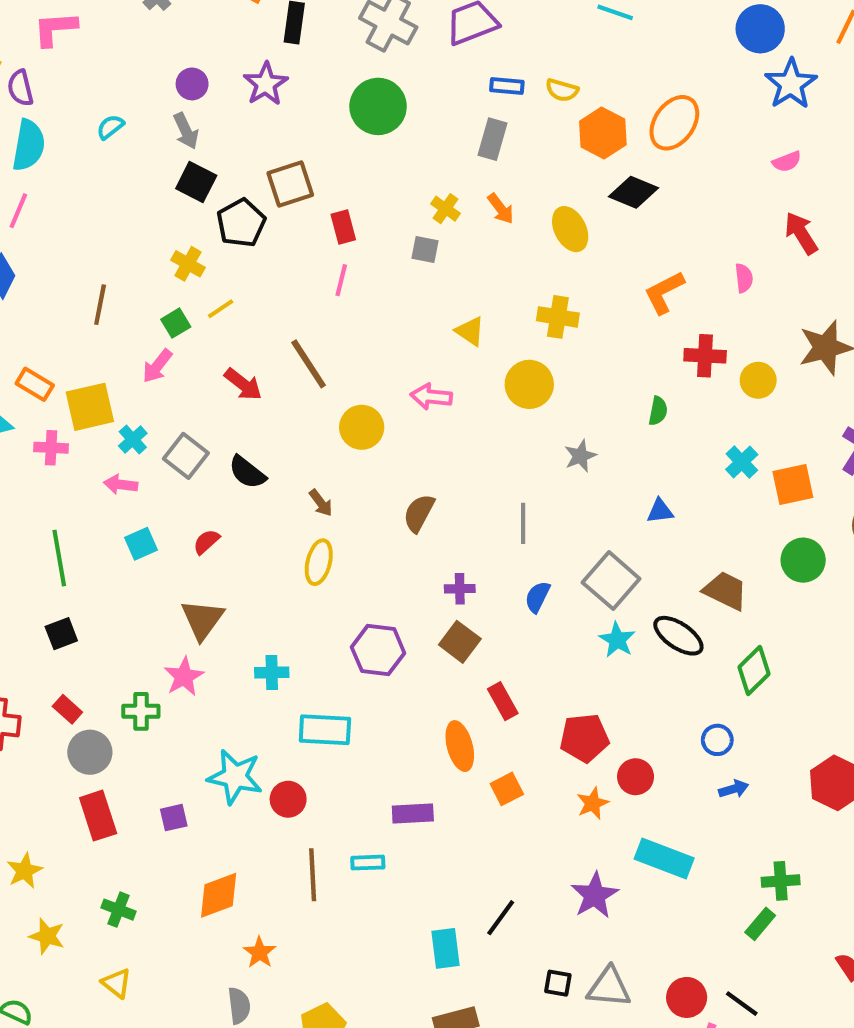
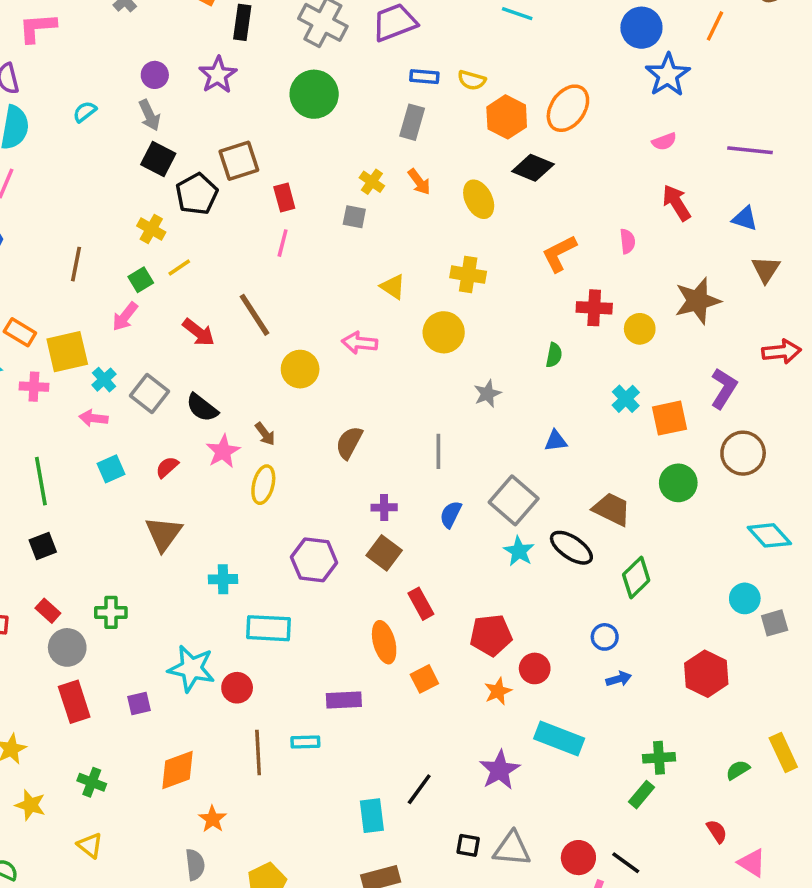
pink star: (184, 677) -> (223, 451), moved

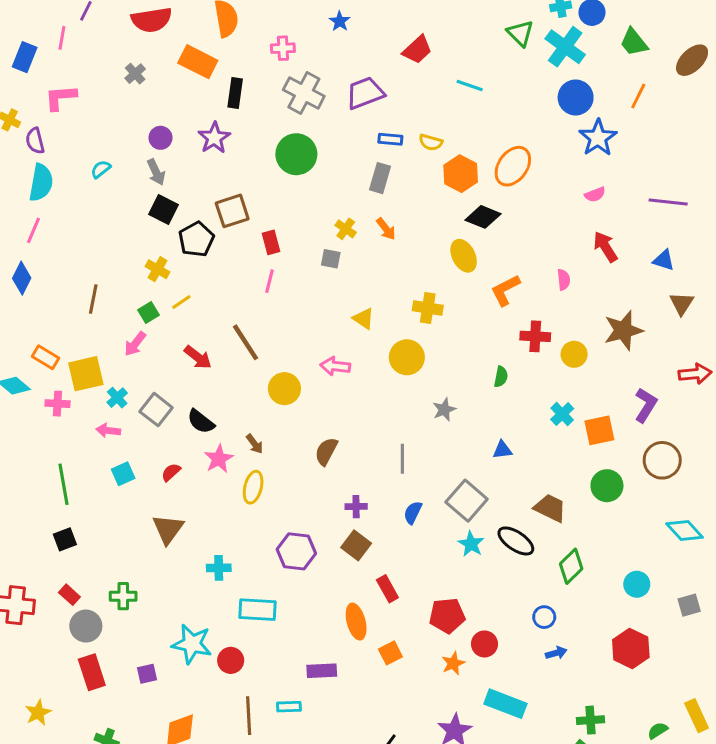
yellow ellipse: (479, 199) -> (464, 256), moved
cyan circle: (745, 598) -> (637, 584), moved

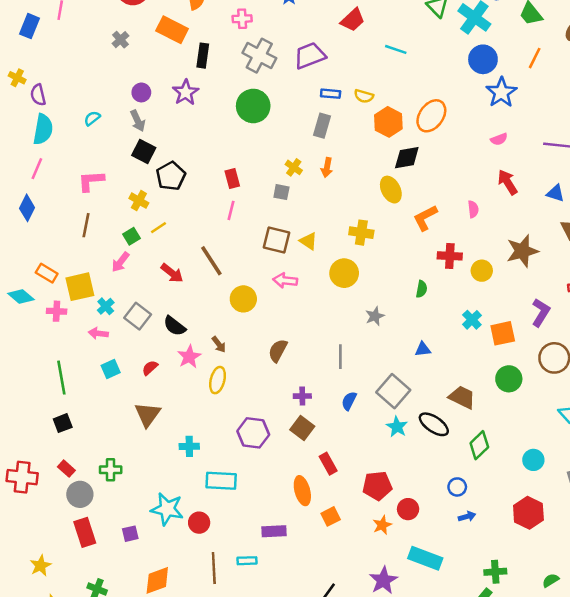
pink L-shape: (60, 97) -> (91, 181), moved
brown square: (232, 211) -> (277, 240), moved, turned 32
black diamond: (483, 217) -> (407, 158), turned -32
orange arrow: (386, 229) -> (327, 167), turned 48

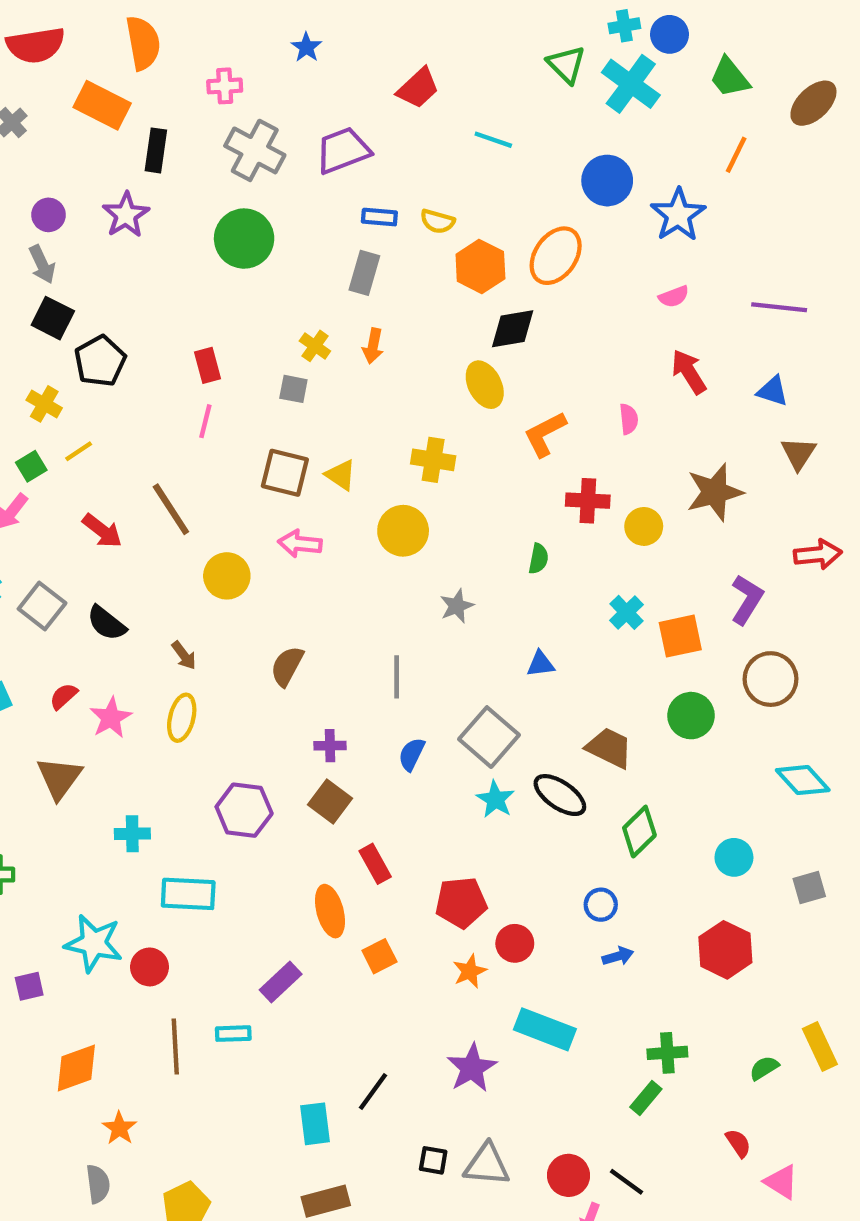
blue circle: (483, 59) -> (607, 181), moved
pink star: (189, 357) -> (111, 718), moved
purple rectangle: (274, 531) -> (281, 982), turned -40

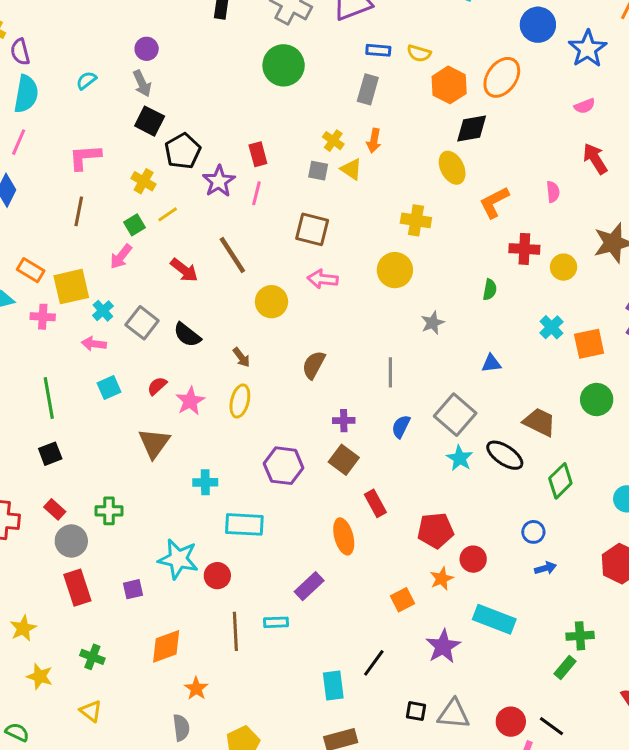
purple star: (126, 215) -> (219, 181), moved
yellow triangle: (341, 475) -> (351, 169), moved
orange square: (379, 956) -> (402, 600), moved

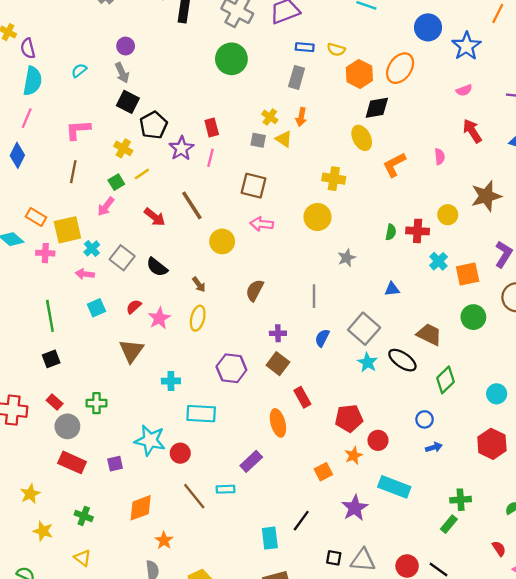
red cross: (524, 249) -> (418, 231), moved
red rectangle: (77, 588) -> (72, 462), turned -48
brown line: (235, 631) -> (194, 496), turned -36

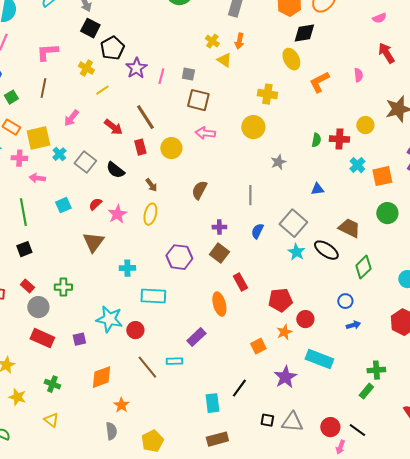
red rectangle: (212, 127) -> (140, 147), moved
gray square: (258, 140) -> (188, 74), moved
green square: (116, 182) -> (11, 97), moved
pink arrow: (85, 274) -> (37, 178), moved

